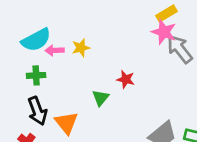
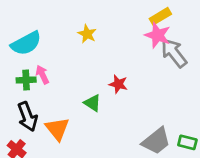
yellow star: (81, 48) -> (87, 34), moved, turned -30
pink arrow: (55, 50) -> (42, 75), moved, turned 66
green triangle: (101, 98) -> (93, 103), turned -36

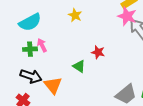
black arrow: (27, 117) -> (31, 76), turned -50

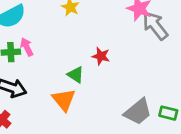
orange triangle: (53, 85) -> (64, 100), moved

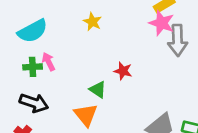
gray arrow: (155, 26) -> (178, 40), turned -144

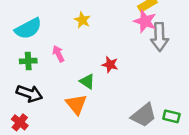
pink arrow: (49, 62) -> (58, 54), moved

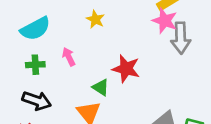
red star: (110, 65) -> (126, 69), size x1.5

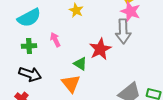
gray arrow: (181, 38) -> (123, 31), moved
red star: (126, 69) -> (100, 49), turned 30

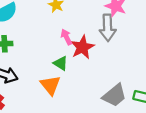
pink arrow: (55, 40) -> (66, 37), moved

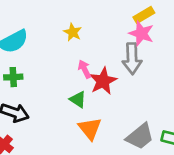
orange triangle: (50, 85) -> (90, 129), moved

